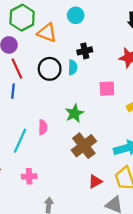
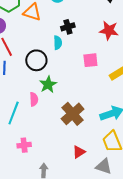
black circle: (50, 69) -> (36, 60), moved
green star: (74, 113) -> (48, 84), moved
red triangle: (95, 181) -> (79, 152), moved

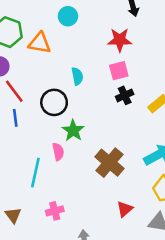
black cross: (68, 27) -> (125, 95), moved
red star: (109, 30) -> (120, 40), moved
pink square: (90, 60) -> (119, 71), moved

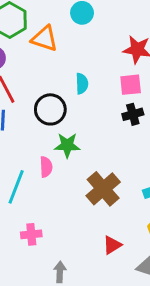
green star: (73, 130) -> (67, 145), turned 30

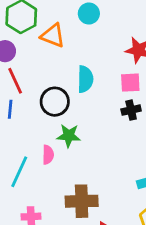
cyan semicircle: (82, 84) -> (85, 79), size x1.4
brown cross: (103, 189) -> (82, 201), moved, turned 36

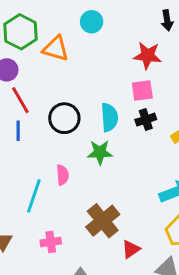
cyan semicircle: (85, 79) -> (109, 117), moved
green star: (69, 136) -> (100, 152), moved
brown cross: (82, 201) -> (103, 221), turned -32

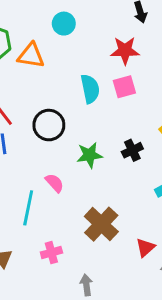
cyan semicircle: (109, 117) -> (90, 89), moved
black cross: (146, 120) -> (132, 150), moved
pink semicircle: (63, 175) -> (55, 183), turned -30
red triangle: (131, 249) -> (145, 247), moved

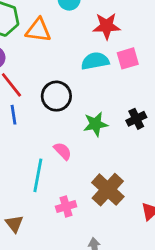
red star: (125, 51) -> (107, 26), moved
cyan semicircle: (90, 89) -> (95, 61), turned -88
pink cross: (51, 253) -> (66, 207), moved

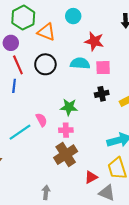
black circle: (56, 96) -> (45, 64), moved
black cross: (136, 119) -> (102, 94), moved
cyan line: (38, 175) -> (20, 132), turned 30
pink cross: (66, 207) -> (66, 130), moved

